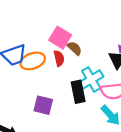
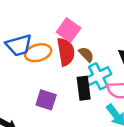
brown semicircle: (75, 48) -> (86, 54), moved
red semicircle: (59, 58) -> (66, 52), size x1.6

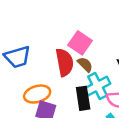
pink square: (68, 30) -> (80, 43), moved
orange ellipse: (38, 53) -> (37, 94), moved

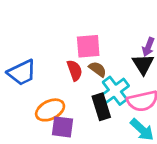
pink square: (80, 43) -> (88, 46), turned -30
red semicircle: (65, 62) -> (75, 70), size x0.7

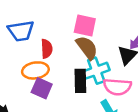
brown semicircle: (98, 69) -> (87, 48), size x1.5
red semicircle: (75, 70) -> (47, 49), moved

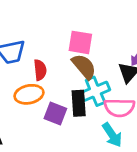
purple square: (42, 88) -> (55, 113), moved

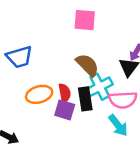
pink square: (80, 42) -> (85, 20), moved
red semicircle: (40, 70) -> (65, 93), moved

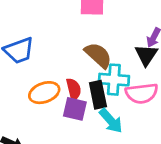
cyan cross: (100, 87) -> (114, 80), turned 35
cyan arrow: (118, 125) -> (111, 121), moved

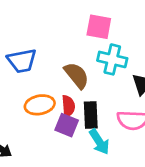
brown semicircle: (98, 55) -> (77, 75), moved
cyan cross: (114, 80) -> (112, 59), moved

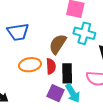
brown semicircle: (77, 75) -> (58, 44), turned -110
purple square: (67, 125) -> (56, 93), moved

